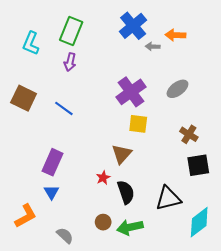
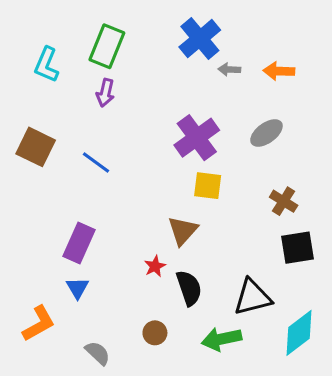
orange arrow: (175, 35) -> (279, 71), moved
green arrow: (130, 227) -> (222, 339), moved

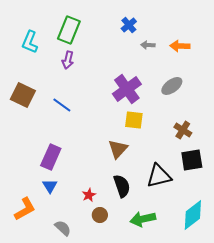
blue cross: (200, 38) -> (129, 25), size x0.6
red star: (155, 266) -> (89, 195), moved
black triangle: (253, 297) -> (159, 176), moved

